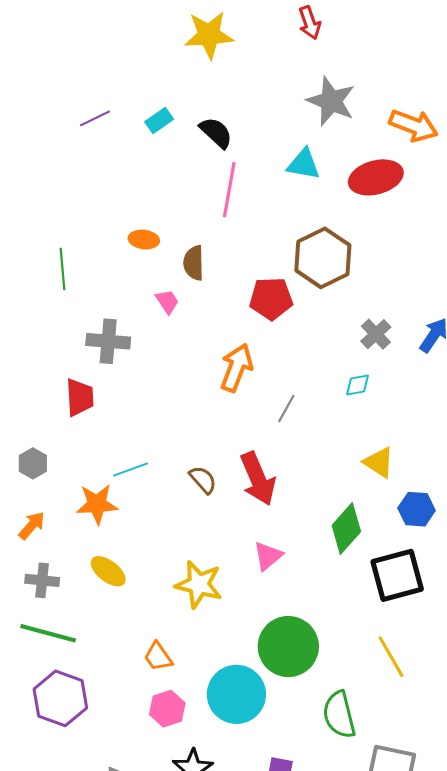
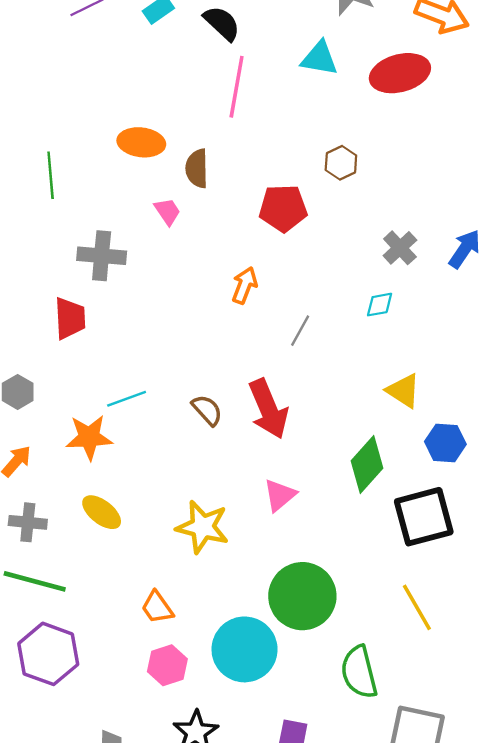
orange ellipse: (144, 239) -> (141, 142), size x1.4
brown hexagon: (323, 258) -> (341, 163), size x0.5
orange arrow: (236, 368) -> (245, 285), size x0.7

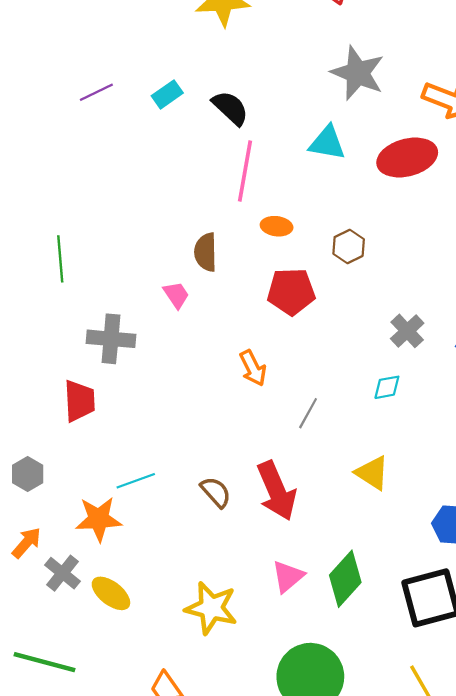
orange ellipse: (141, 142) -> (277, 226), moved, size x0.7
orange arrow: (245, 285) -> (253, 368), turned 132
yellow triangle: (403, 391) -> (372, 473), moved
green diamond: (367, 465) -> (345, 579), moved
gray cross: (28, 522) -> (63, 573), moved, turned 33

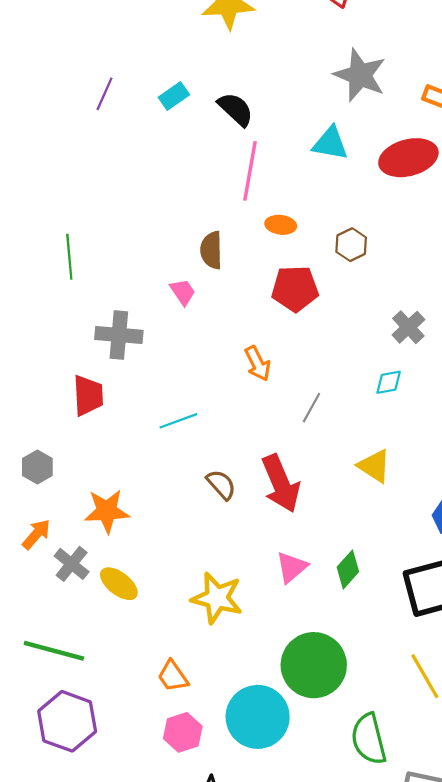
purple line: (96, 92) -> (105, 94), turned -40
cyan line: (136, 481) -> (178, 421), moved
green diamond: (345, 579) -> (348, 569), size x0.7

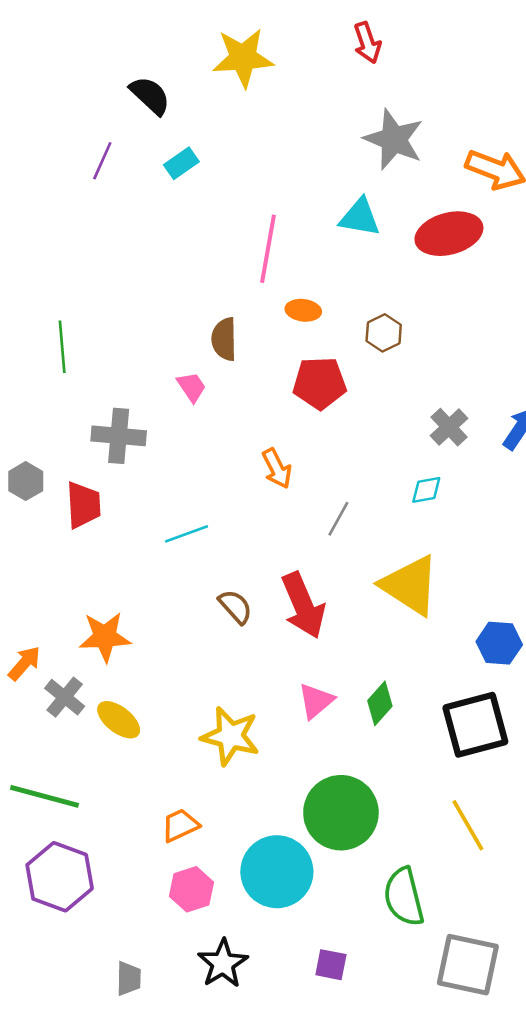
black semicircle: (236, 109) -> (150, 95), moved
yellow triangle: (374, 466) -> (410, 585), size x1.6
gray hexagon: (37, 467) -> (26, 481), moved
orange trapezoid: (173, 676) -> (180, 825), turned 100

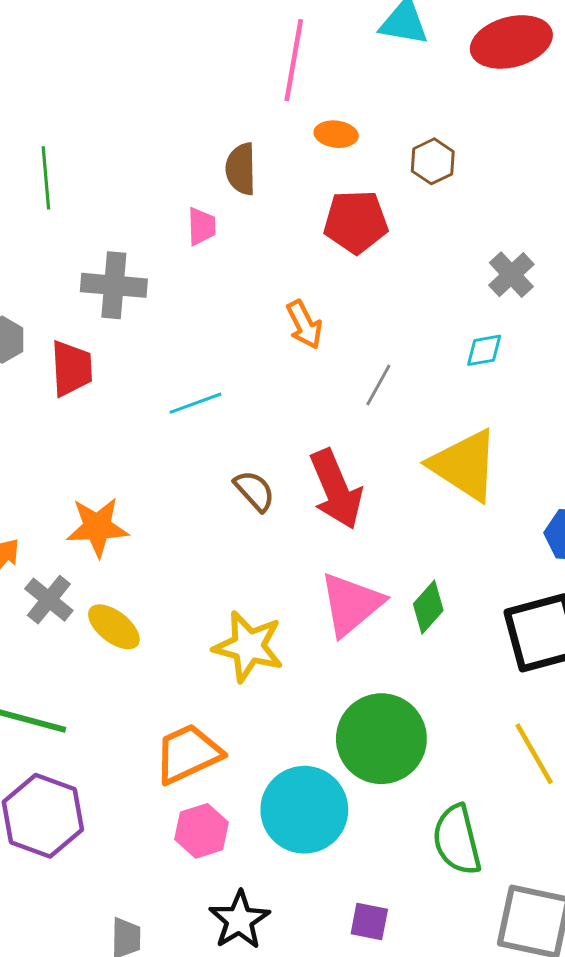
pink trapezoid: (191, 387) -> (202, 226), turned 32
pink triangle: (316, 701) -> (351, 604), size x1.5
orange trapezoid: (180, 825) -> (188, 754), size x1.5

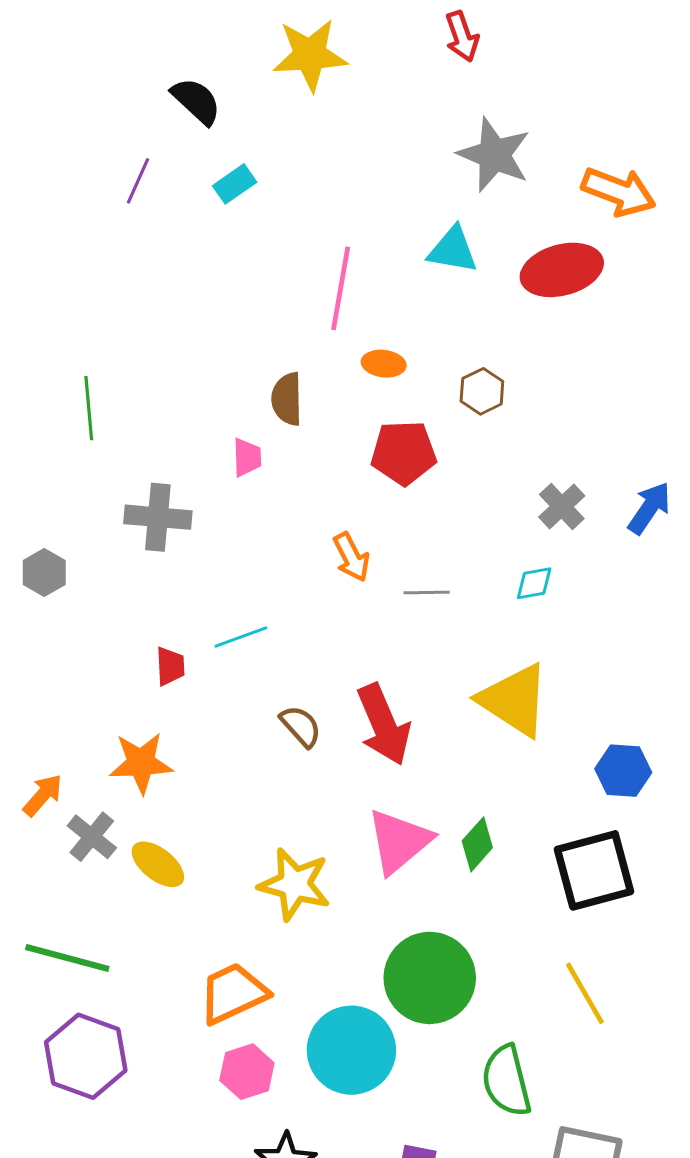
red trapezoid: (72, 368) -> (170, 666), moved, size x0.7
gray line: (378, 385) -> (427, 592), moved, turned 60

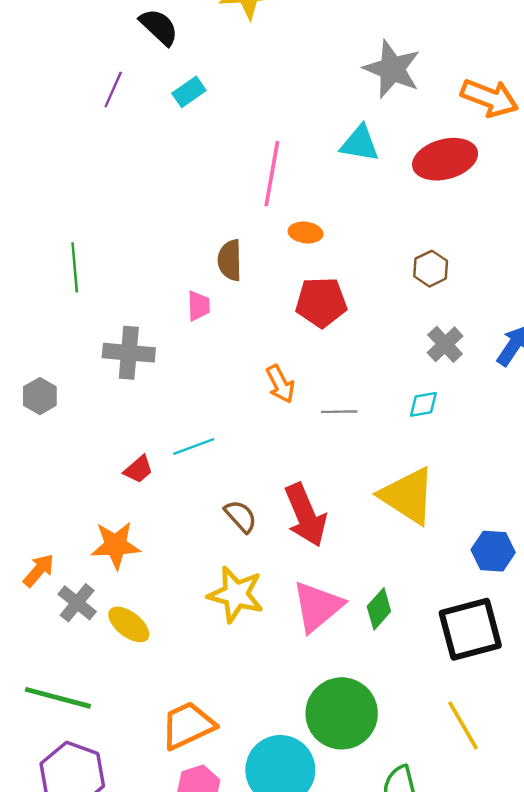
brown hexagon: (482, 391) -> (431, 269), moved
red trapezoid: (170, 666) -> (138, 469), turned 52
yellow star: (295, 884) -> (236, 594), moved

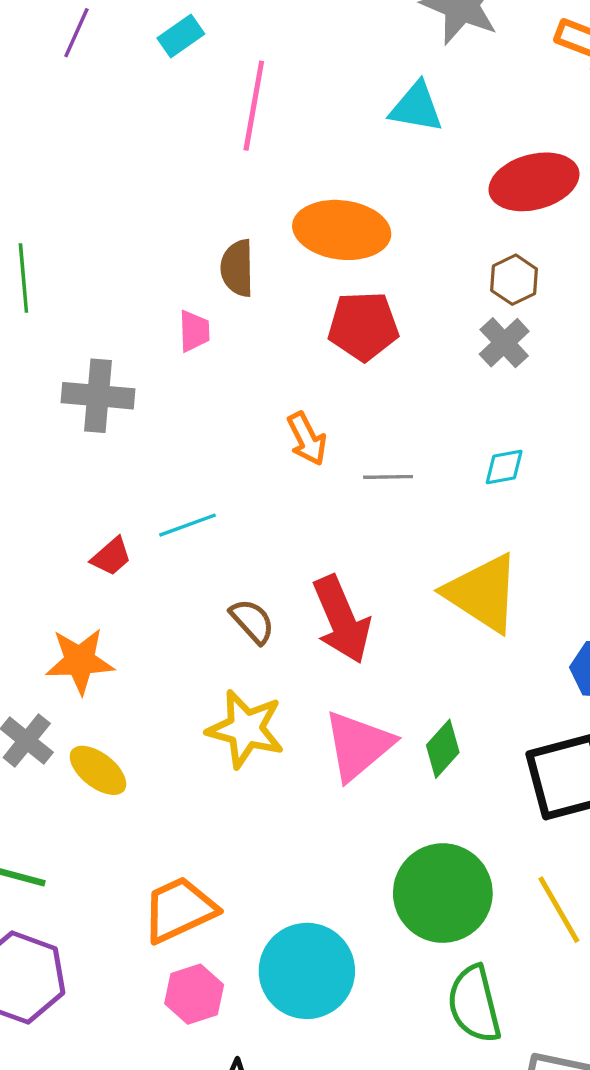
red ellipse: (445, 159) -> (534, 182), moved
pink line: (272, 174) -> (254, 106), moved
orange ellipse: (306, 233) -> (342, 230), size x2.0
gray cross: (445, 344) -> (504, 343), moved
green circle: (342, 713) -> (443, 893), moved

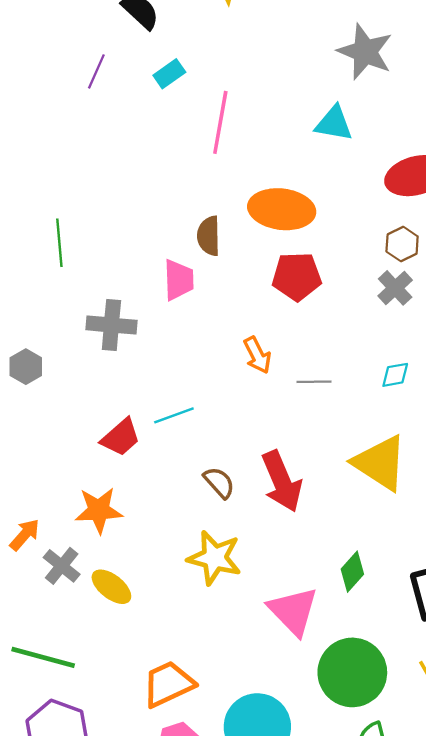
pink trapezoid: (194, 331) -> (179, 280), size x1.4
red trapezoid: (111, 557) -> (121, 437), size x1.4
pink triangle: (358, 745) -> (293, 611), moved, turned -34

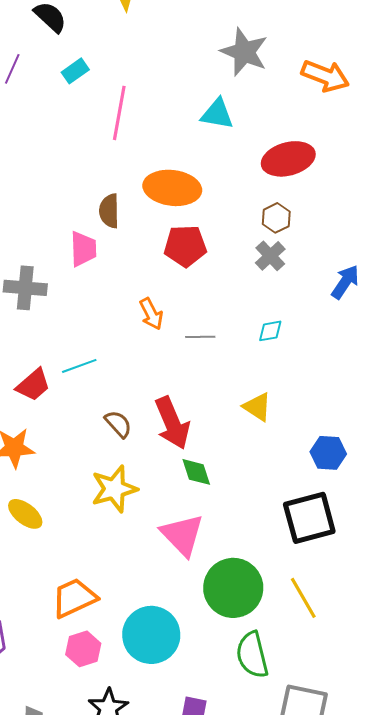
yellow triangle: (380, 463) -> (257, 407), size x0.6
yellow star: (215, 558) -> (114, 489), turned -30
green diamond: (352, 572) -> (196, 472), moved, turned -60

